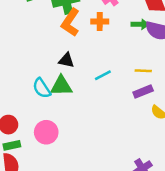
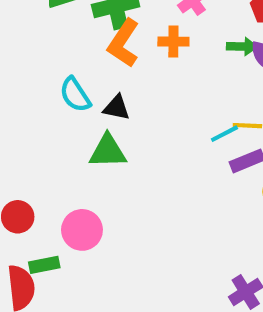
cyan line: (103, 75) -> (224, 134), moved
cyan semicircle: (42, 88) -> (75, 95), moved
green rectangle: (12, 145) -> (44, 265), moved

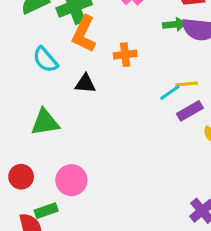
orange cross: (173, 42) -> (125, 55), moved
cyan semicircle: (75, 95) -> (45, 60), moved
green triangle: (108, 151) -> (45, 122), moved

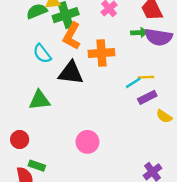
orange cross: (125, 55) -> (101, 53), size x1.5
black triangle: (85, 84) -> (71, 73), size x1.6
pink circle: (71, 180) -> (87, 142), moved
green rectangle: (46, 211) -> (37, 166), turned 35

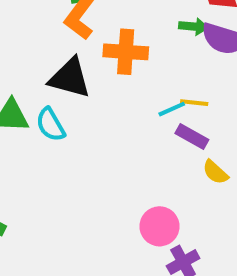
cyan semicircle: (42, 54) -> (51, 125), moved
purple rectangle: (147, 97) -> (192, 137), turned 48
pink circle: (87, 142) -> (160, 226), moved

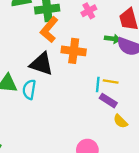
cyan line: (172, 109) -> (98, 84), turned -64
cyan semicircle: (51, 125) -> (29, 90), turned 36

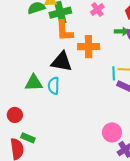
orange L-shape: (49, 30) -> (64, 31), turned -35

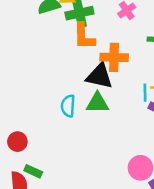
black triangle: (62, 62) -> (100, 76), moved
green triangle: (34, 83) -> (98, 103), moved

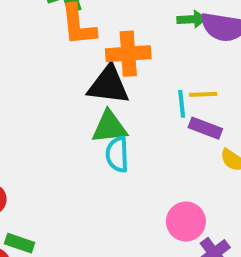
cyan semicircle: (68, 106) -> (117, 154), moved

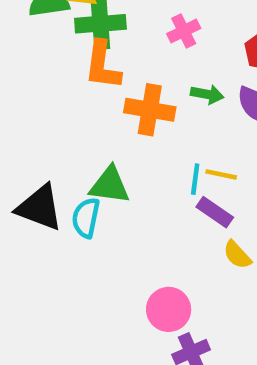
green arrow: (192, 19) -> (207, 94), moved
black triangle: (108, 85) -> (40, 208), moved
cyan semicircle: (117, 154) -> (86, 218), moved

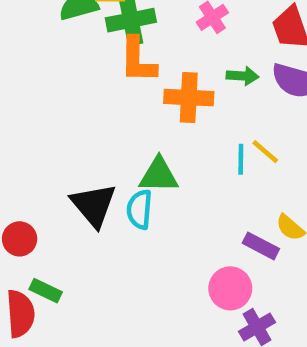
yellow line: (221, 174) -> (265, 152), turned 36
black triangle: (40, 208) -> (94, 205), turned 36
purple rectangle: (215, 212) -> (261, 246), moved

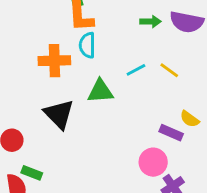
orange cross: (189, 98) -> (54, 61), moved
cyan line: (241, 159) -> (136, 70), moved, turned 66
cyan semicircle: (140, 209) -> (87, 45), moved

